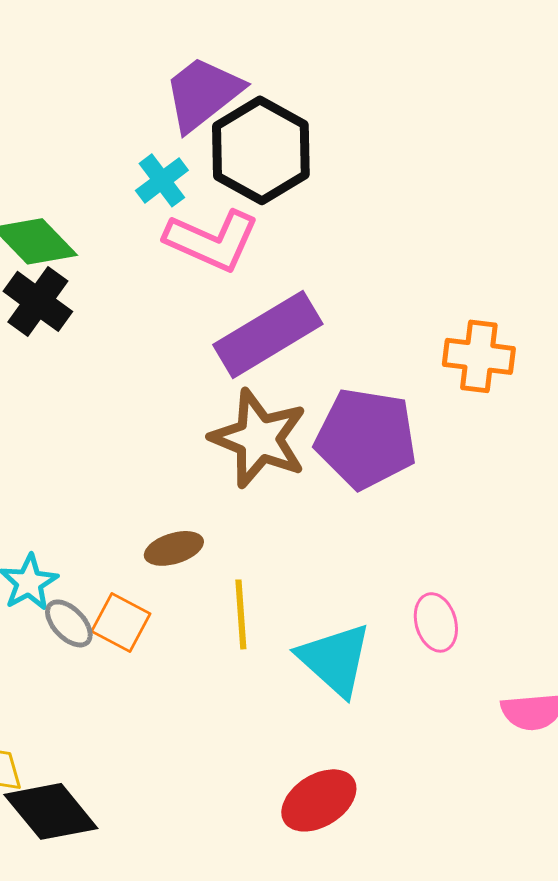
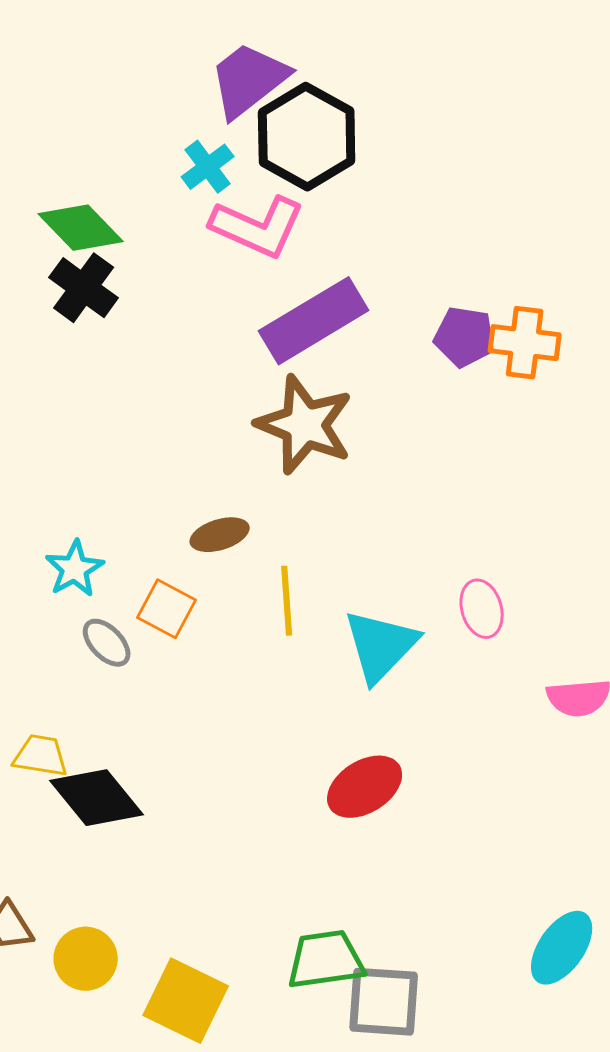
purple pentagon: (366, 438) -> (465, 337), moved, size x0.6
gray ellipse: (69, 623) -> (107, 643), moved
cyan triangle: (335, 659) -> (381, 646), turned 32

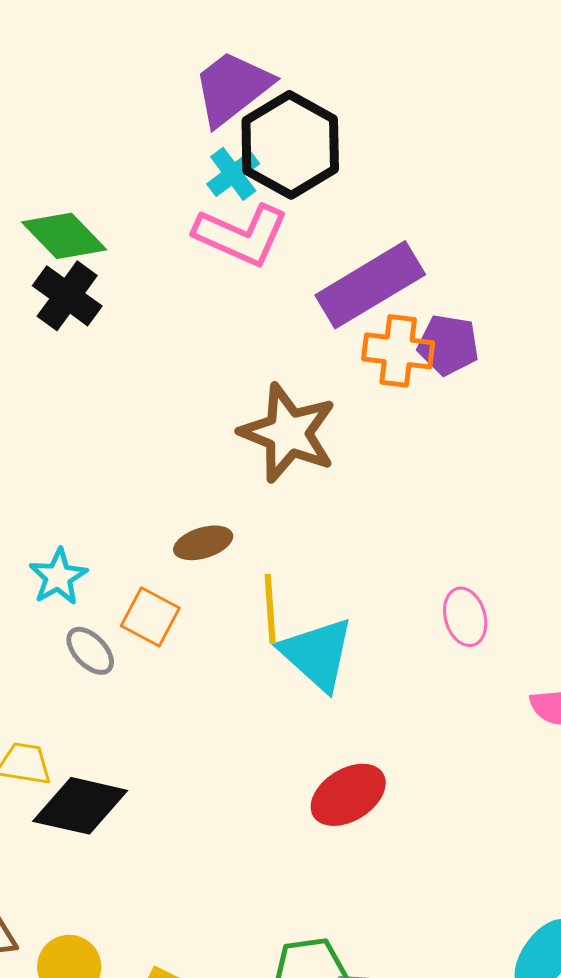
cyan cross: (208, 167) -> (233, 174), moved
purple rectangle: (314, 321) -> (370, 285), moved
orange cross: (525, 343) -> (398, 351), moved
cyan triangle: (381, 646) -> (317, 654), moved, turned -32
black diamond: (97, 798) -> (80, 806), turned -38

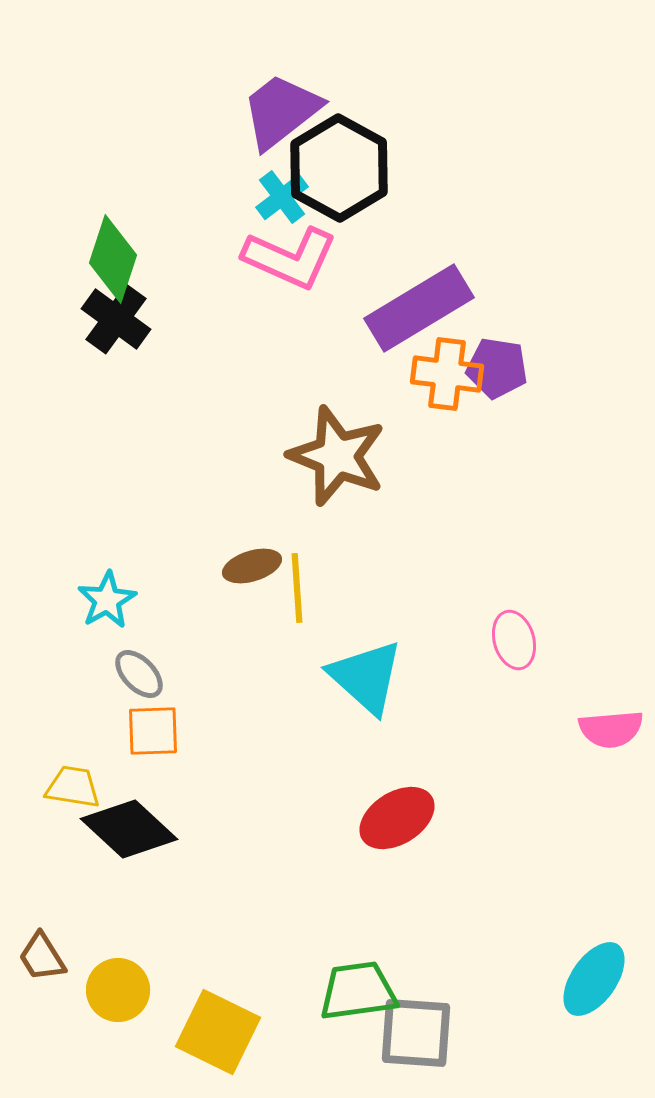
green diamond: (64, 236) -> (113, 259), turned 62
yellow line: (270, 609) -> (297, 588), moved
orange square: (150, 617) -> (153, 731), moved, turned -30
black diamond: (80, 806) -> (129, 829), turned 30

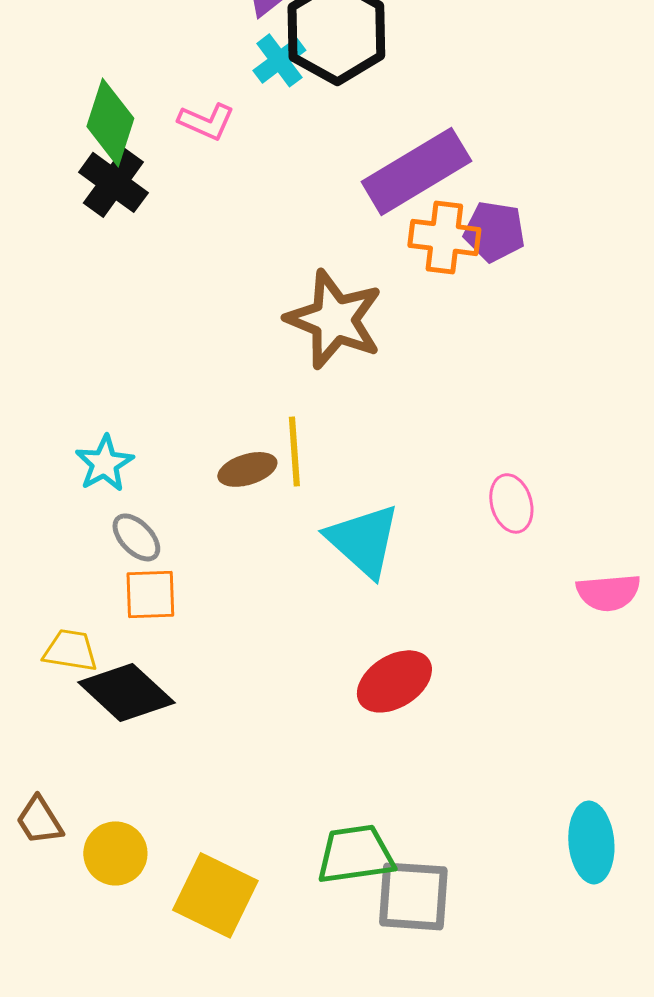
pink L-shape: (290, 258) -> (206, 121), moved, size x0.6
brown ellipse: (252, 566) -> (247, 469), moved
cyan ellipse: (594, 979) -> (591, 842), turned -40

